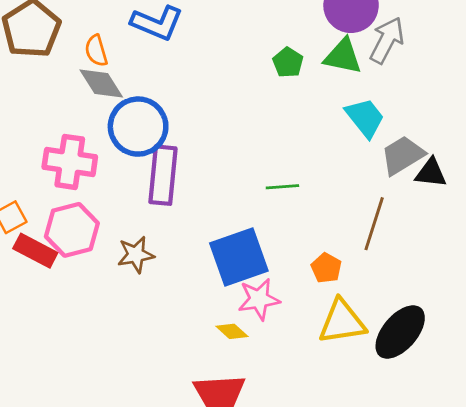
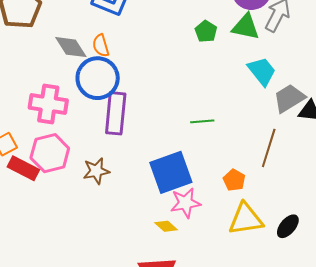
orange semicircle: (96, 51) -> (101, 46), moved
black ellipse: (400, 332) -> (288, 226), size x0.6

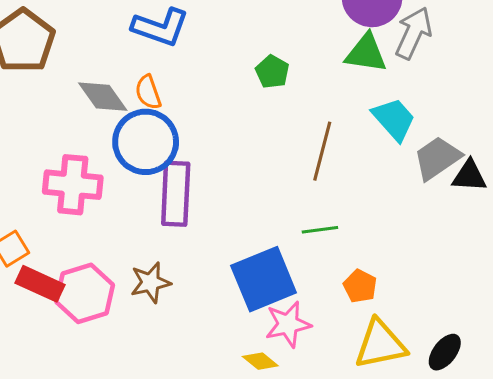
green pentagon: (206, 31) -> (272, 72), moved
green line: (202, 121) -> (320, 230), moved
brown line: (269, 148) -> (322, 151), moved
pink hexagon: (50, 153) -> (85, 293), moved

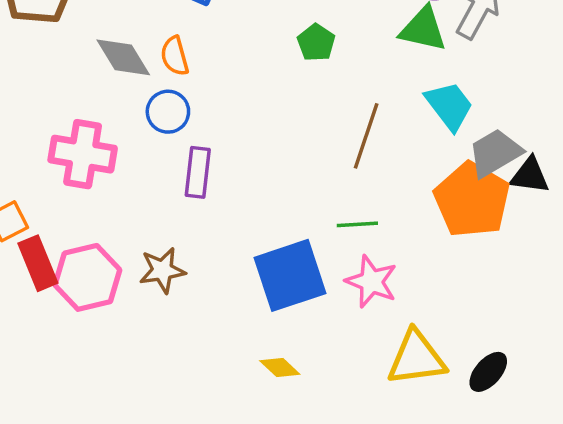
blue circle: (146, 142) -> (168, 112), size x0.6
purple rectangle: (176, 194) -> (198, 172), size x0.7
red rectangle: (40, 284) -> (38, 263), turned 39
orange pentagon: (360, 286) -> (472, 200), moved, size x2.0
pink star: (288, 324) -> (371, 282), moved, turned 30

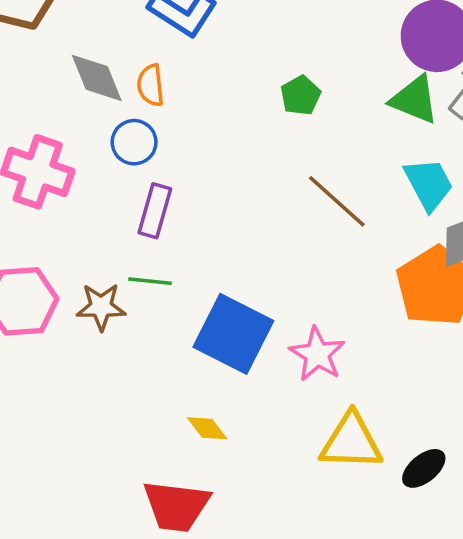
brown line: (366, 136) -> (337, 201), turned -76
green line: (357, 224) -> (150, 281), moved
blue square: (290, 275) -> (233, 334), turned 36

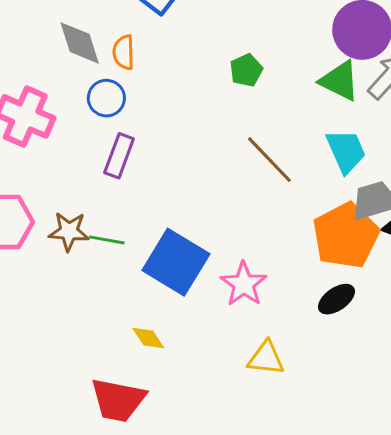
green line: (150, 281) -> (107, 240), moved
yellow triangle: (351, 442) -> (266, 358), size x0.7
black ellipse: (424, 468) -> (336, 299), moved

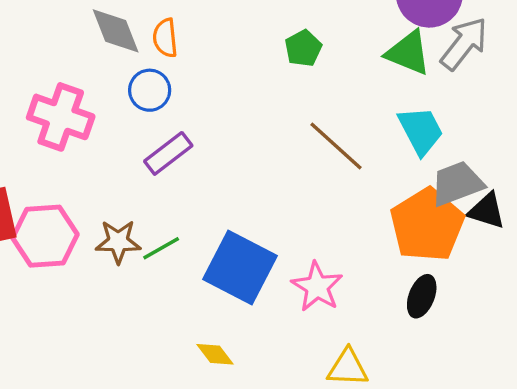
purple rectangle: (119, 156) -> (168, 153), turned 36
green line: (107, 240) -> (161, 248), turned -36
black ellipse: (336, 299) -> (422, 296), turned -30

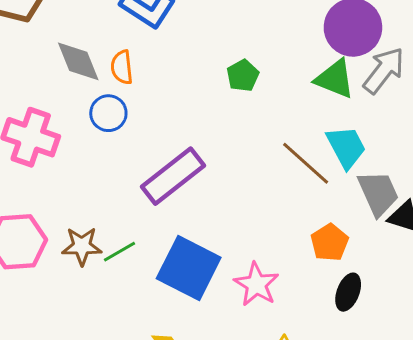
brown line: (336, 146) -> (306, 163), moved
purple rectangle: (168, 153) -> (173, 176), moved, size x1.5
gray trapezoid: (457, 184) -> (378, 193), turned 87
orange pentagon: (427, 225) -> (330, 242), moved, size x0.6

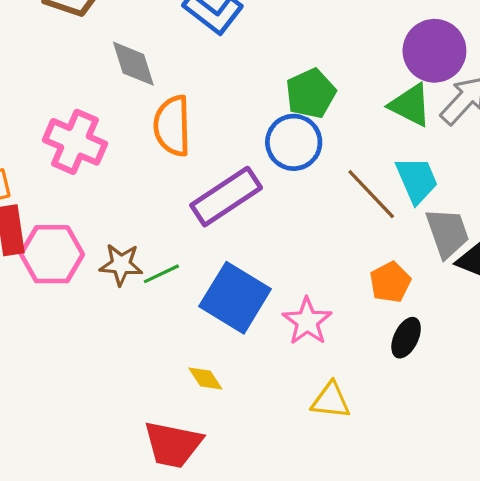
orange semicircle: (122, 67) -> (172, 126), moved, size x1.6
green pentagon: (243, 76) -> (311, 93), size x1.4
blue circle: (108, 113) -> (294, 142), moved, size x1.4

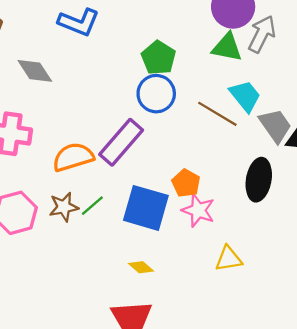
orange semicircle: (172, 126) -> (73, 157), moved, turned 90
orange pentagon: (390, 282) -> (186, 183), moved
black ellipse: (406, 338) -> (259, 180), moved, size x1.5

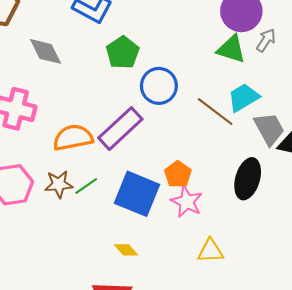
gray arrow: (262, 34) -> (266, 40), size x0.7
green pentagon: (158, 58) -> (123, 53), moved
cyan trapezoid: (245, 96) -> (243, 98), turned -88

